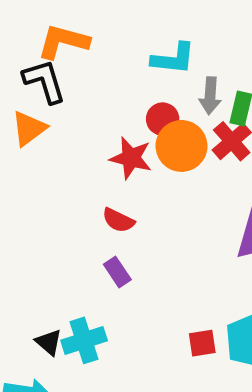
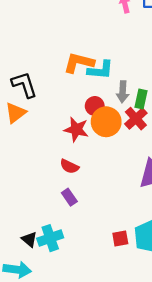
orange L-shape: (63, 42) -> (79, 63), moved

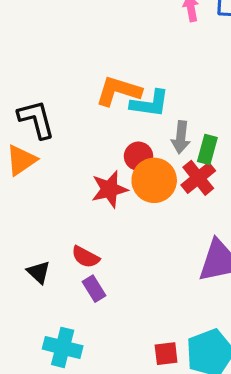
red star: (76, 129) -> (109, 189), turned -30
red semicircle: (69, 166) -> (85, 257), moved
cyan cross: (50, 238) -> (63, 347), turned 30
black triangle: (29, 239) -> (39, 272), moved

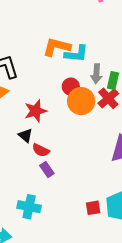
red star: (109, 189) -> (36, 111), moved
black triangle: (39, 272) -> (25, 135), moved

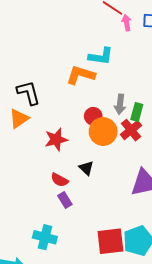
cyan L-shape: (76, 54) -> (101, 56), moved
black triangle: (25, 135) -> (86, 168), moved
red square: (93, 208) -> (110, 241), size x1.8

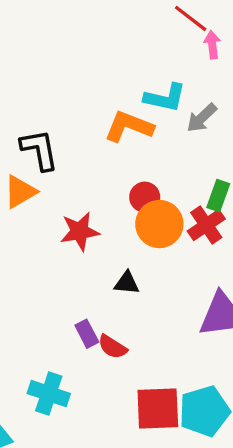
gray arrow: (120, 104) -> (202, 118), moved, turned 36
black triangle: (86, 168) -> (127, 283), turned -42
red semicircle: (60, 180) -> (112, 347), moved

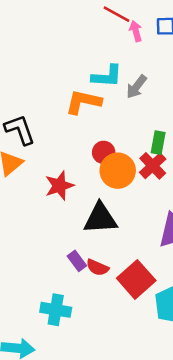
black triangle: (127, 283) -> (100, 218), size x1.8
red square: (158, 408) -> (136, 279), moved, turned -30

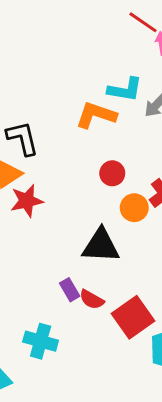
orange circle: (118, 171) -> (134, 208), moved, size x0.7
red star: (59, 186) -> (27, 201), moved

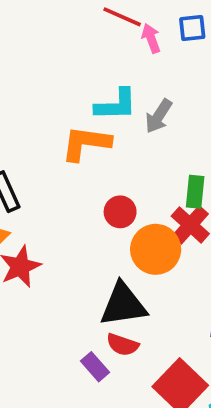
orange circle: (134, 208) -> (156, 249), size x1.4
red semicircle: (92, 299) -> (123, 345), moved

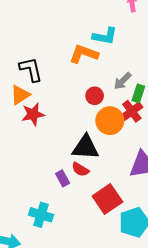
gray arrow: (159, 116) -> (123, 81), moved

